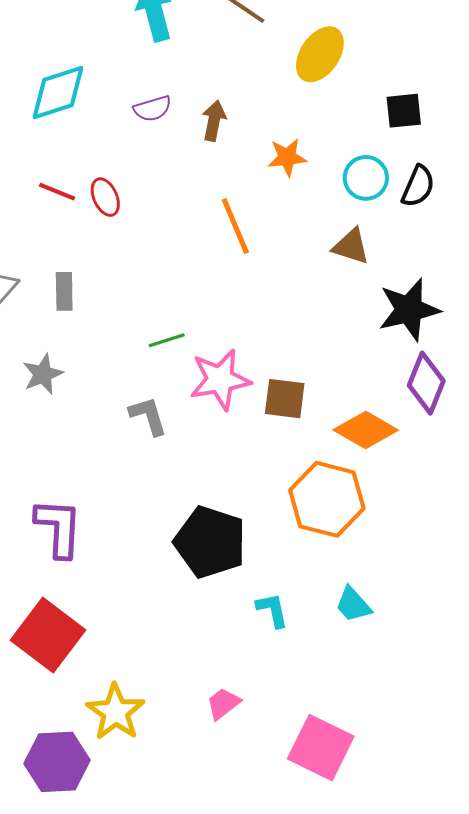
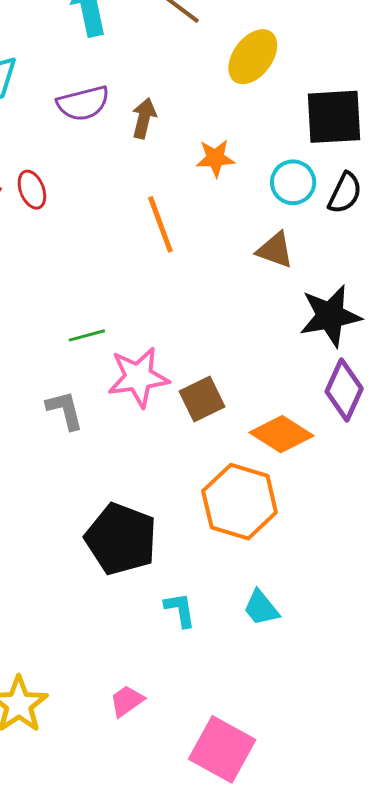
purple semicircle: (153, 109) -> (83, 103), size x1.4
black square: (404, 111) -> (334, 117), size x1.6
brown square: (285, 399) -> (202, 399), turned -36

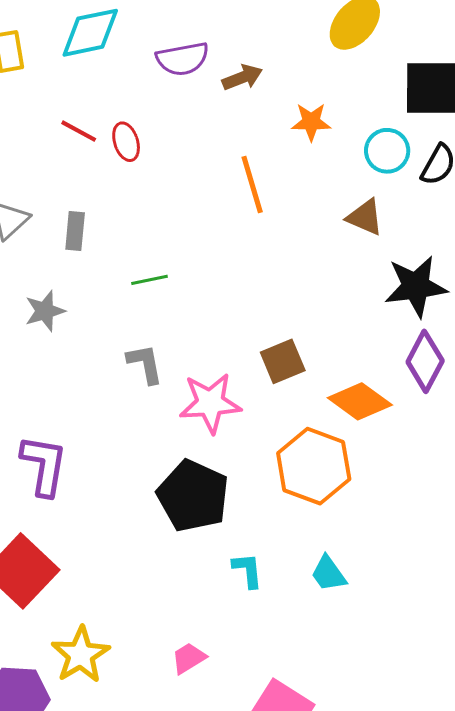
brown arrow: (144, 118) -> (242, 77), turned 51
green line: (87, 335) -> (149, 280), moved
pink star: (138, 377) -> (210, 403), moved

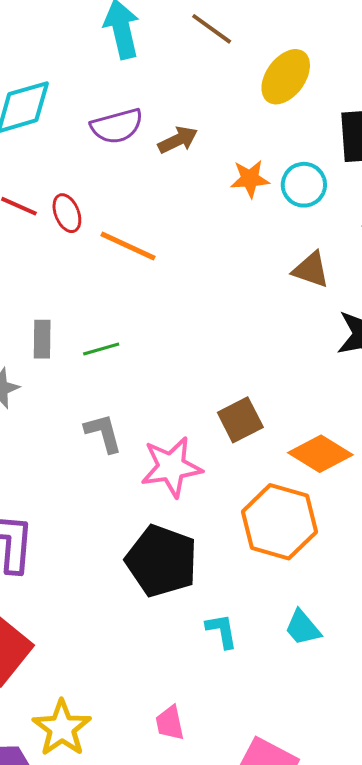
cyan circle: (387, 151) -> (304, 185), moved
orange line: (252, 185) -> (128, 246), moved, turned -44
gray rectangle: (75, 231) -> (42, 339), moved
pink trapezoid: (189, 658) -> (170, 723), turned -66

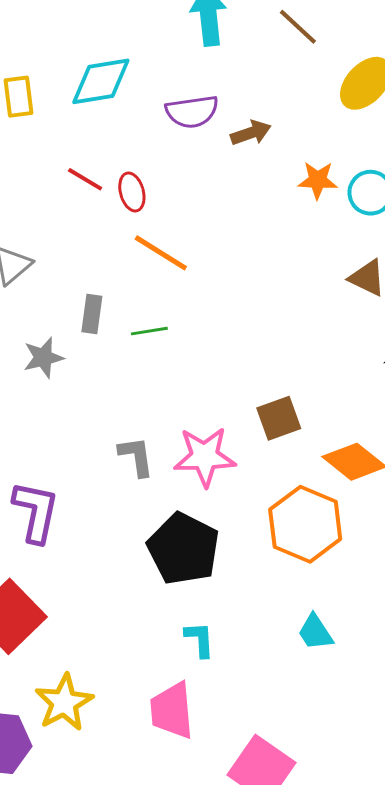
orange line: (128, 246) -> (161, 253), moved
gray L-shape: (103, 433) -> (136, 456), moved
cyan L-shape: (222, 631) -> (200, 639), moved
pink trapezoid: (170, 723) -> (172, 711), size x1.6

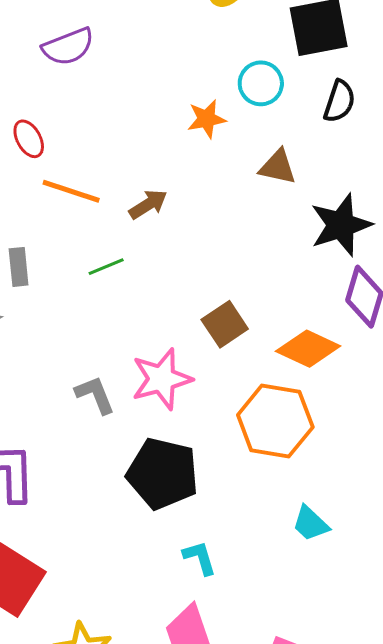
brown arrow: (251, 133) -> (148, 204), moved
orange star: (318, 180) -> (207, 119), moved
green line: (149, 331) -> (106, 267), moved

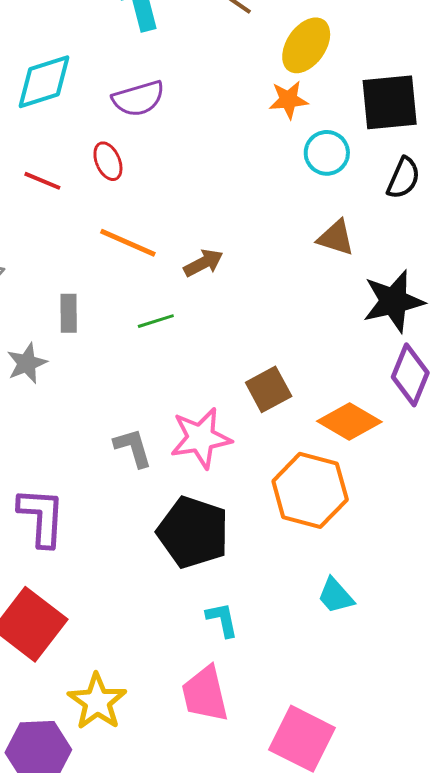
orange star: (207, 119) -> (288, 100), moved
red ellipse: (29, 139) -> (108, 161), moved

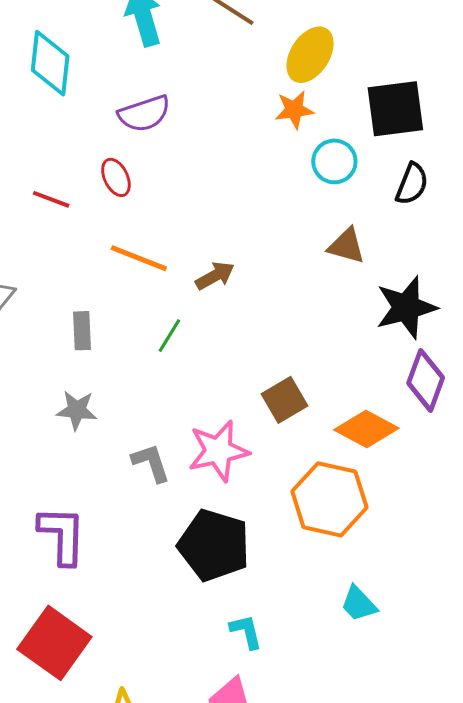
cyan diamond: (44, 82) -> (50, 63), moved, turned -64
green line: (156, 321) -> (169, 336), turned -39
gray star: (27, 363) -> (77, 410), moved, turned 30

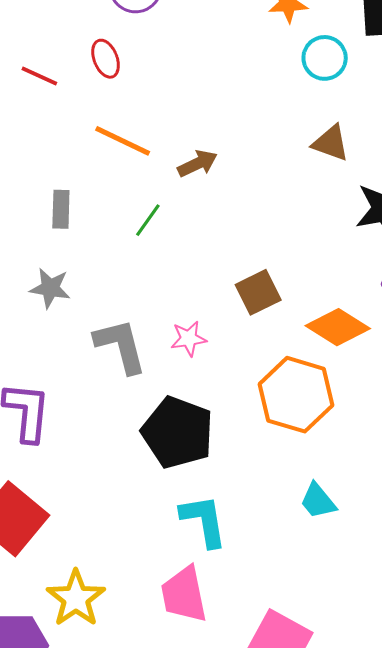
pink star: (218, 451) -> (189, 339), size x0.6
gray L-shape: (151, 463) -> (121, 346), size x1.4
cyan L-shape: (246, 632) -> (204, 521), size x1.5

